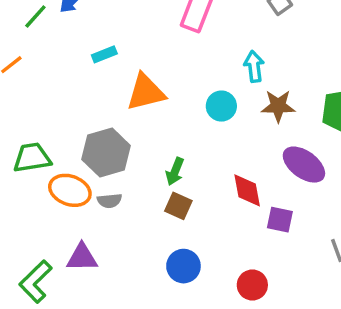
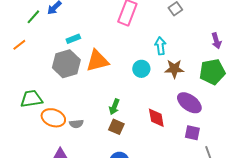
gray hexagon: (106, 152) -> (66, 64), moved
purple square: (280, 220) -> (192, 133), moved

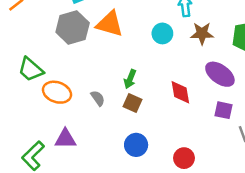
orange triangle: (97, 61) -> (110, 24), turned 30
green trapezoid: (31, 99) -> (31, 69), turned -130
gray semicircle: (76, 124) -> (98, 98), moved, turned -120

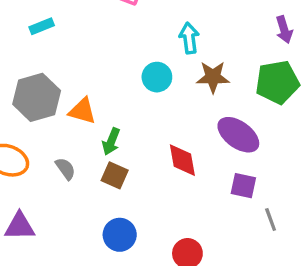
orange triangle: (110, 24) -> (82, 111), moved, size x0.7
gray hexagon: (73, 27) -> (37, 97), moved

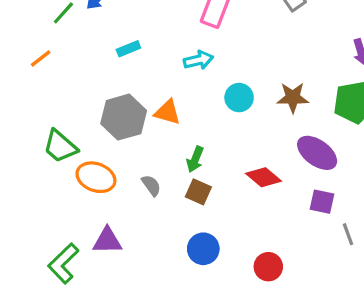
cyan arrow: (189, 38) -> (198, 60), moved, turned 84
orange triangle: (82, 111) -> (167, 112), moved
red diamond: (182, 160) -> (263, 177), turned -40

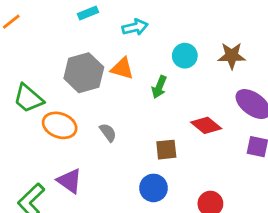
cyan arrow: (198, 60) -> (135, 27), moved
green arrow: (195, 159) -> (159, 87), moved
brown square: (198, 192) -> (166, 150), moved, turned -30
purple triangle: (107, 241) -> (70, 181), turned 36

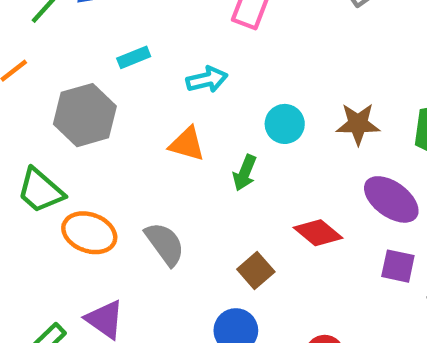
gray hexagon: (84, 73) -> (85, 115), moved
gray semicircle: (108, 132) -> (165, 244), size x1.5
brown square: (166, 150) -> (256, 271), turned -35

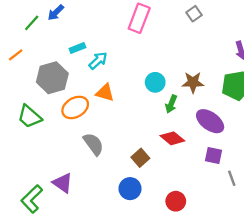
cyan arrow: (207, 80) -> (98, 61), moved, turned -30
green arrow: (245, 173) -> (171, 104), moved
orange ellipse: (89, 233) -> (75, 107), moved, turned -50

